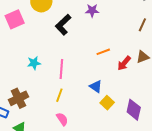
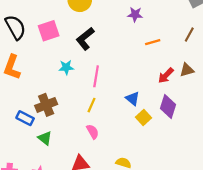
pink square: (15, 19) -> (49, 31), moved
black L-shape: (63, 25) -> (85, 39), moved
orange line: (103, 52) -> (153, 42), moved
purple diamond: (134, 110) -> (168, 106), moved

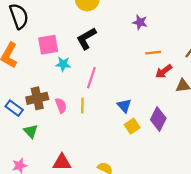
pink square: (49, 31) -> (48, 45), moved
red arrow: (166, 75) -> (164, 71), moved
yellow line: (92, 105) -> (82, 106), turned -32
pink semicircle: (93, 132) -> (61, 106), moved

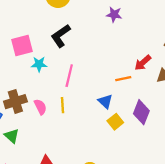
orange line: (153, 53) -> (123, 79), moved

